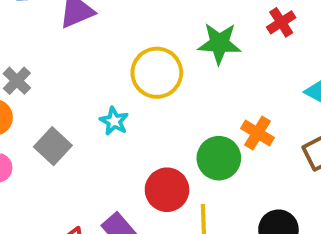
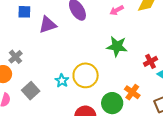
red cross: (281, 22) -> (150, 61), moved
yellow circle: (157, 73) -> (86, 75), moved

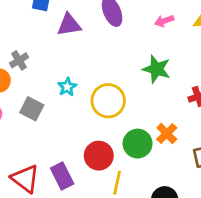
cyan star: (62, 81) -> (67, 87), moved
gray square: (31, 91) -> (32, 109), turned -30

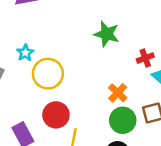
yellow circle: (108, 101) -> (48, 74), moved
green circle: (138, 144) -> (123, 120), moved

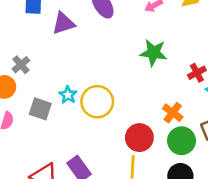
cyan star: (25, 53) -> (68, 95), moved
red circle: (56, 115) -> (139, 138), moved

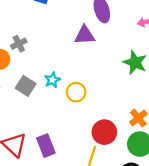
purple triangle: (63, 23) -> (85, 35), moved
yellow circle: (97, 102) -> (76, 92), size x0.7

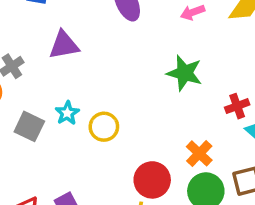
purple triangle: (85, 35) -> (64, 45), moved

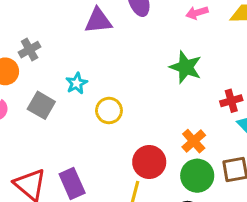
purple triangle: (64, 45) -> (98, 21), moved
cyan star: (67, 113) -> (77, 83), moved

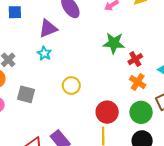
cyan star: (77, 83) -> (44, 53), moved
red cross: (231, 101) -> (135, 59), moved
orange cross: (194, 141) -> (138, 82), moved

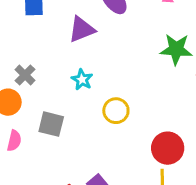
cyan star: (44, 53) -> (82, 80), moved

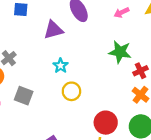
cyan star: (82, 80) -> (60, 66), moved

